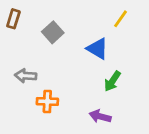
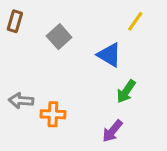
gray arrow: (26, 76) -> (21, 101), moved
purple arrow: (100, 116) -> (112, 131), turned -65

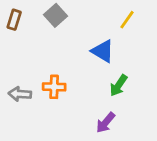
gray square: (59, 37) -> (56, 15), moved
orange cross: (53, 114) -> (54, 87), moved

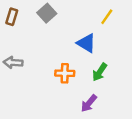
orange cross: (54, 87) -> (65, 73), moved
gray arrow: (20, 94) -> (13, 62), moved

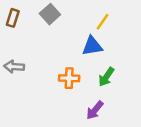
yellow line: (107, 17) -> (102, 22), moved
blue triangle: (86, 43) -> (92, 46), turned -40

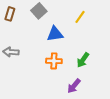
blue triangle: (92, 46) -> (55, 34), moved

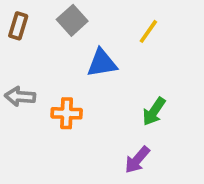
orange cross: (54, 61) -> (67, 113), moved

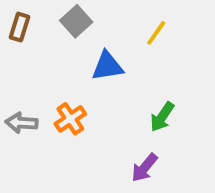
gray arrow: (20, 97) -> (21, 123), moved
orange cross: (67, 113) -> (70, 119), turned -36

